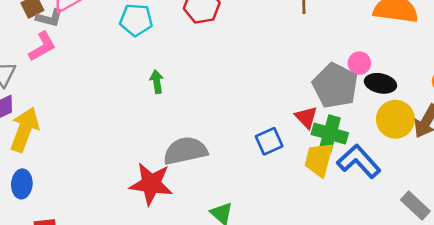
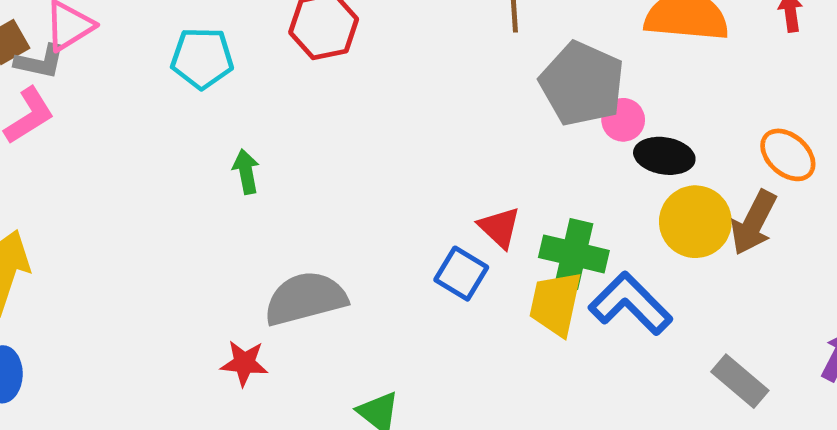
gray pentagon: (335, 86) -> (582, 84), moved
red triangle: (306, 117) -> (499, 227), moved
blue square: (269, 141) -> (461, 274), turned -32
red star: (151, 184) -> (244, 363), size x0.6

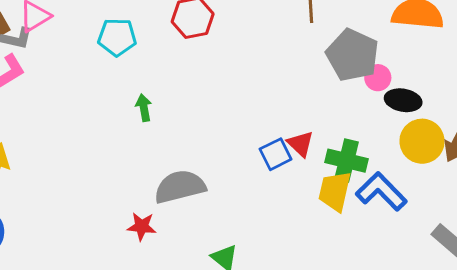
blue square: (461, 274) -> (276, 154), moved, turned 32

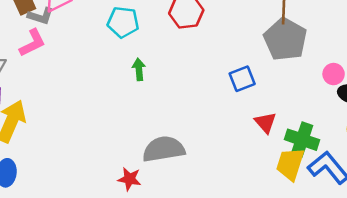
gray pentagon: (352, 55) -> (285, 39), moved
green arrow: (144, 108) -> (139, 69), moved
blue square: (276, 154) -> (242, 79), moved

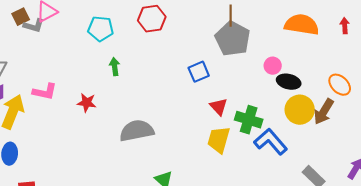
pink L-shape: (32, 43) -> (45, 92), moved, turned 40
yellow trapezoid: (290, 164) -> (219, 140), moved
red star: (129, 179) -> (87, 103), moved

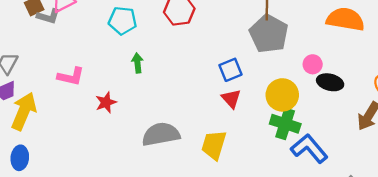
pink L-shape: (45, 92) -> (71, 76), moved
red star: (87, 103) -> (106, 102), turned -30
red triangle: (219, 107) -> (231, 99), moved
yellow circle: (300, 110) -> (282, 95), moved
yellow trapezoid: (219, 140) -> (214, 145), moved

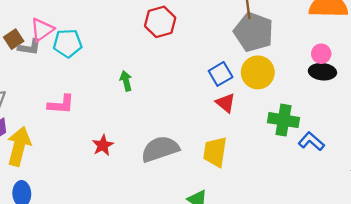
cyan pentagon: (123, 21) -> (68, 43), moved
pink circle: (313, 64) -> (321, 54), moved
yellow circle: (282, 95) -> (258, 72), moved
red star: (106, 102) -> (103, 145), moved
blue L-shape: (309, 149) -> (311, 141), size x0.7

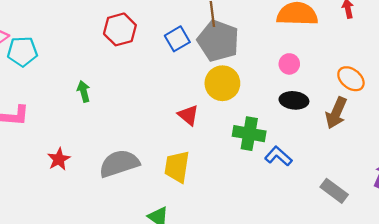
black ellipse: (322, 72) -> (294, 100), moved
blue square: (221, 74) -> (177, 39), moved

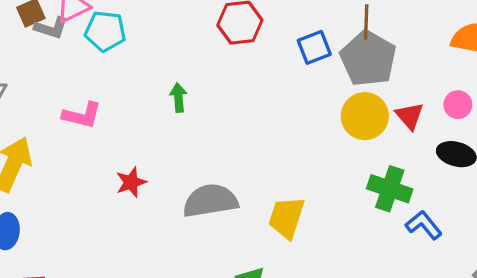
red triangle: (188, 115) -> (410, 116), moved

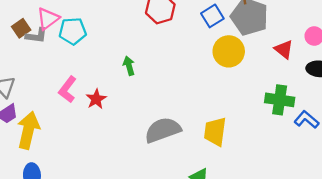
pink L-shape: (82, 115) -> (68, 89), turned 124
yellow circle: (365, 116) -> (229, 51), moved
red star: (131, 182) -> (96, 99), moved

